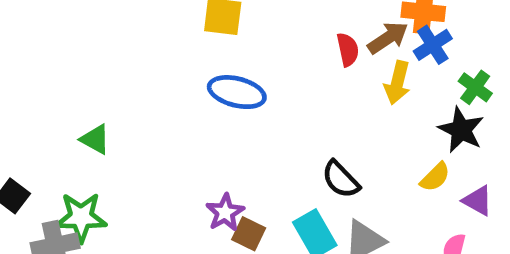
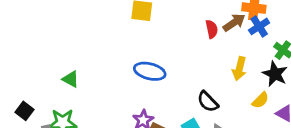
yellow arrow: (397, 83) -> (239, 69), moved
blue ellipse: (237, 92) -> (150, 71), moved

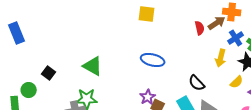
blue cross: (259, 26) -> (236, 38), moved
green triangle: (71, 79) -> (93, 66), size x1.5
black square: (24, 111) -> (49, 73), moved

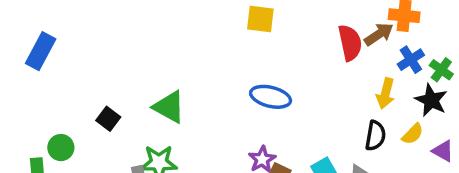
red semicircle: (200, 28) -> (350, 43), size x1.5
blue rectangle: (17, 33) -> (41, 51), turned 50
black square: (49, 73) -> (108, 119), moved
black semicircle: (197, 83) -> (375, 136), moved, turned -126

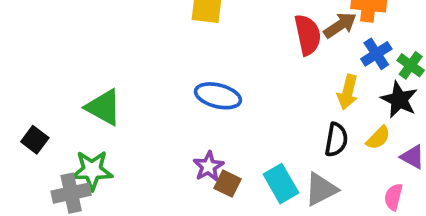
black square: (108, 119) -> (35, 140), moved

